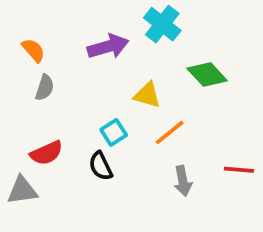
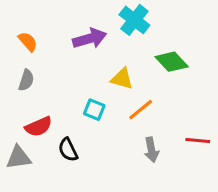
gray semicircle: (45, 88) -> (26, 80), moved
cyan square: (114, 132) -> (94, 110), turned -35
black semicircle: (101, 166) -> (68, 150), moved

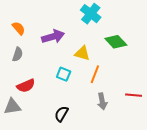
purple arrow: (90, 38) -> (53, 37), moved
orange line: (141, 110) -> (95, 74), turned -30
black semicircle: (68, 150) -> (61, 114), moved, turned 56

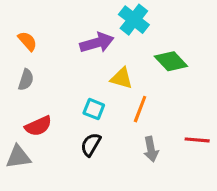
purple arrow: (53, 37) -> (97, 43), moved
black semicircle: (61, 114) -> (91, 145), moved

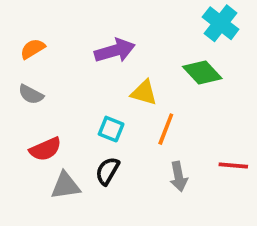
cyan cross: (134, 20) -> (221, 23), moved
orange semicircle: (27, 41) -> (33, 49), turned -80
gray semicircle: (26, 80) -> (31, 94), turned 100
gray triangle: (18, 157) -> (65, 186), moved

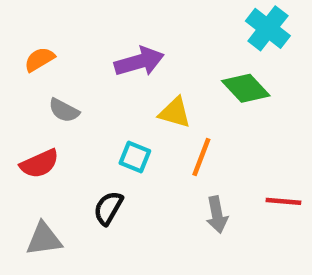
gray semicircle: (31, 94) -> (64, 110), moved
red semicircle: (45, 149) -> (39, 164), moved
black semicircle: (107, 171) -> (108, 208), moved
gray triangle: (65, 186) -> (44, 239), moved

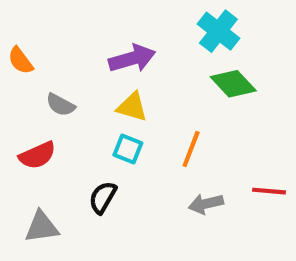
cyan cross: (268, 28) -> (218, 31), moved
orange semicircle: (39, 59) -> (21, 61), moved, turned -96
yellow triangle: (175, 113) -> (132, 107), moved
gray arrow: (217, 215) -> (206, 204), turned 88

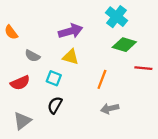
green diamond: (233, 84) -> (124, 45), turned -30
cyan square: (128, 149) -> (54, 78), moved
red line: (269, 191) -> (143, 68), moved
gray triangle: (42, 227) -> (22, 121), turned -30

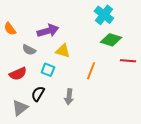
purple arrow: (71, 31) -> (48, 31), moved
black semicircle: (55, 105) -> (38, 94), moved
gray arrow: (110, 108) -> (69, 97), moved, turned -70

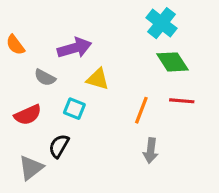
green diamond: (111, 40) -> (172, 62), turned 40
red line: (128, 61) -> (182, 101), moved
gray arrow: (69, 97) -> (151, 151), moved

